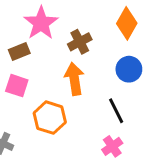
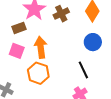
brown cross: (80, 42) -> (61, 14), moved
orange arrow: (74, 79) -> (41, 47), moved

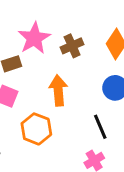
orange arrow: (41, 47) -> (58, 90), moved

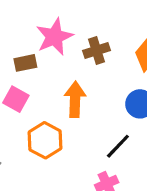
black line: (100, 127) -> (118, 146), turned 60

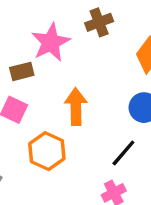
brown cross: (96, 51) -> (99, 22), moved

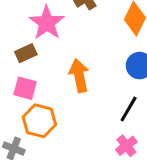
orange hexagon: (47, 151) -> (39, 121), moved

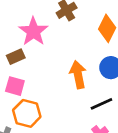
orange arrow: (79, 76) -> (78, 75), moved
black line: (129, 109) -> (101, 104), turned 35

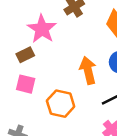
orange hexagon: (27, 113) -> (61, 104), moved

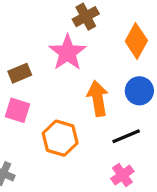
pink star: (42, 29) -> (67, 53), moved

